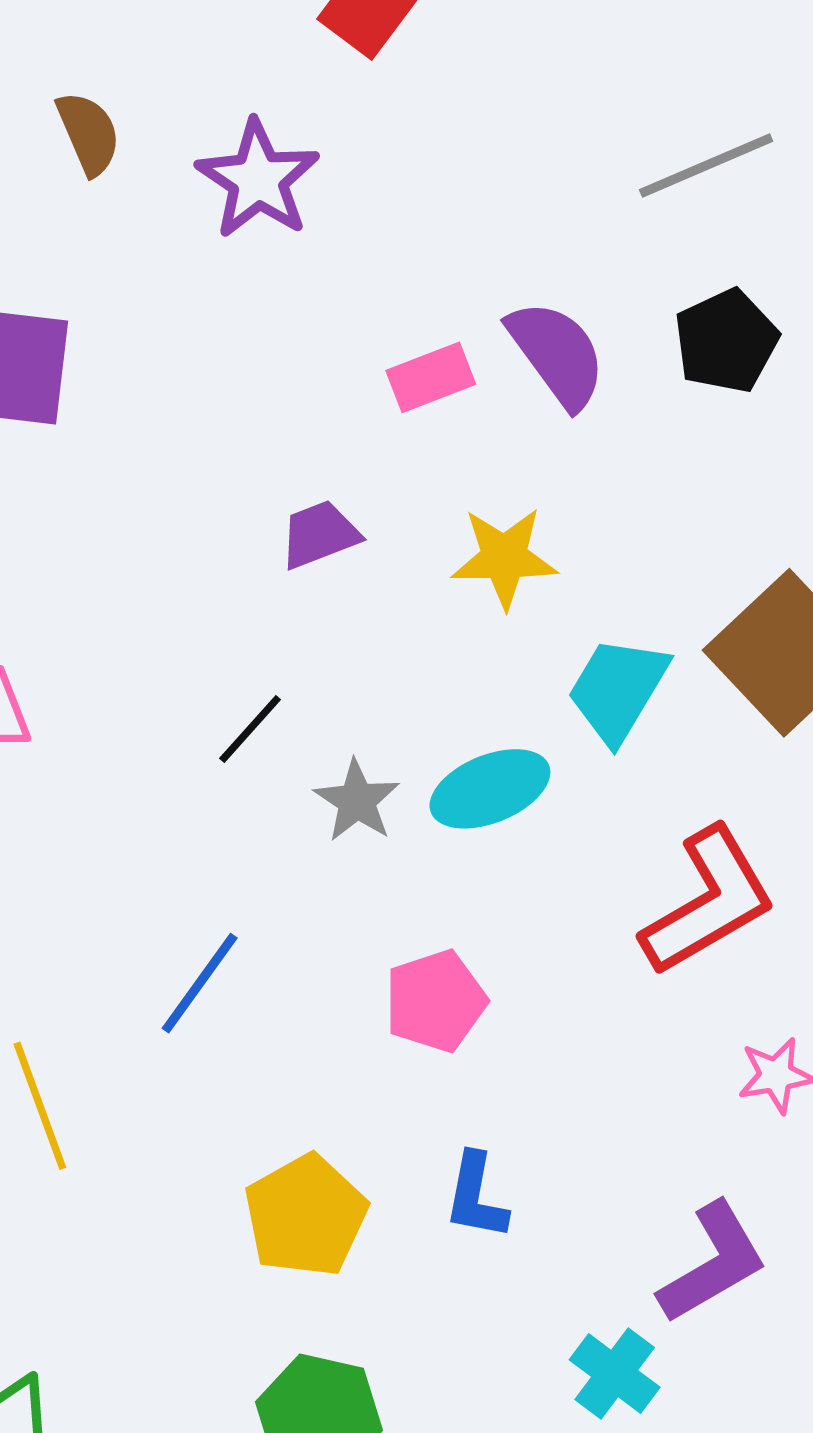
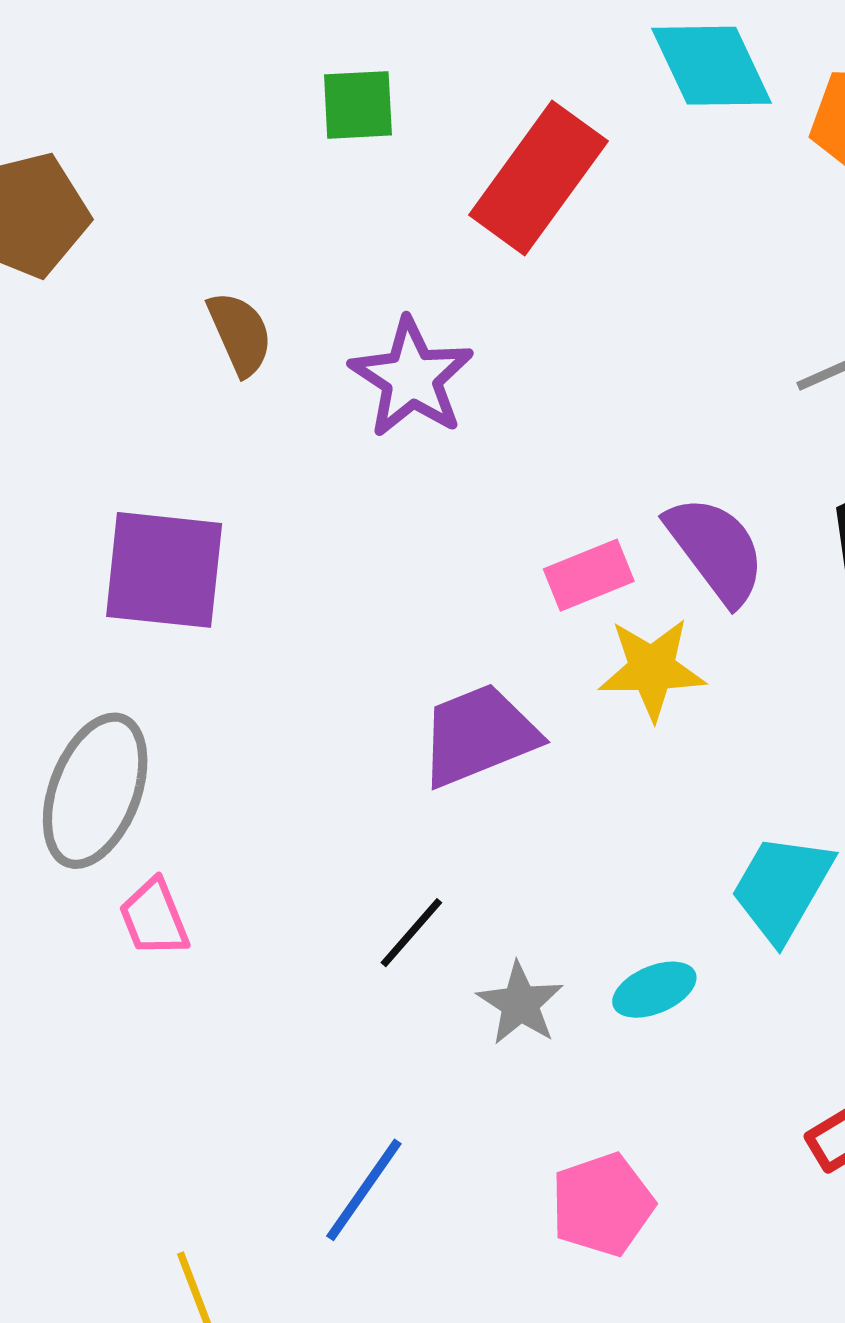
purple trapezoid: (320, 534) -> (479, 735), size x1.5
yellow star: (504, 558) -> (652, 669), moved
cyan ellipse: (490, 789) -> (654, 990), size x0.7

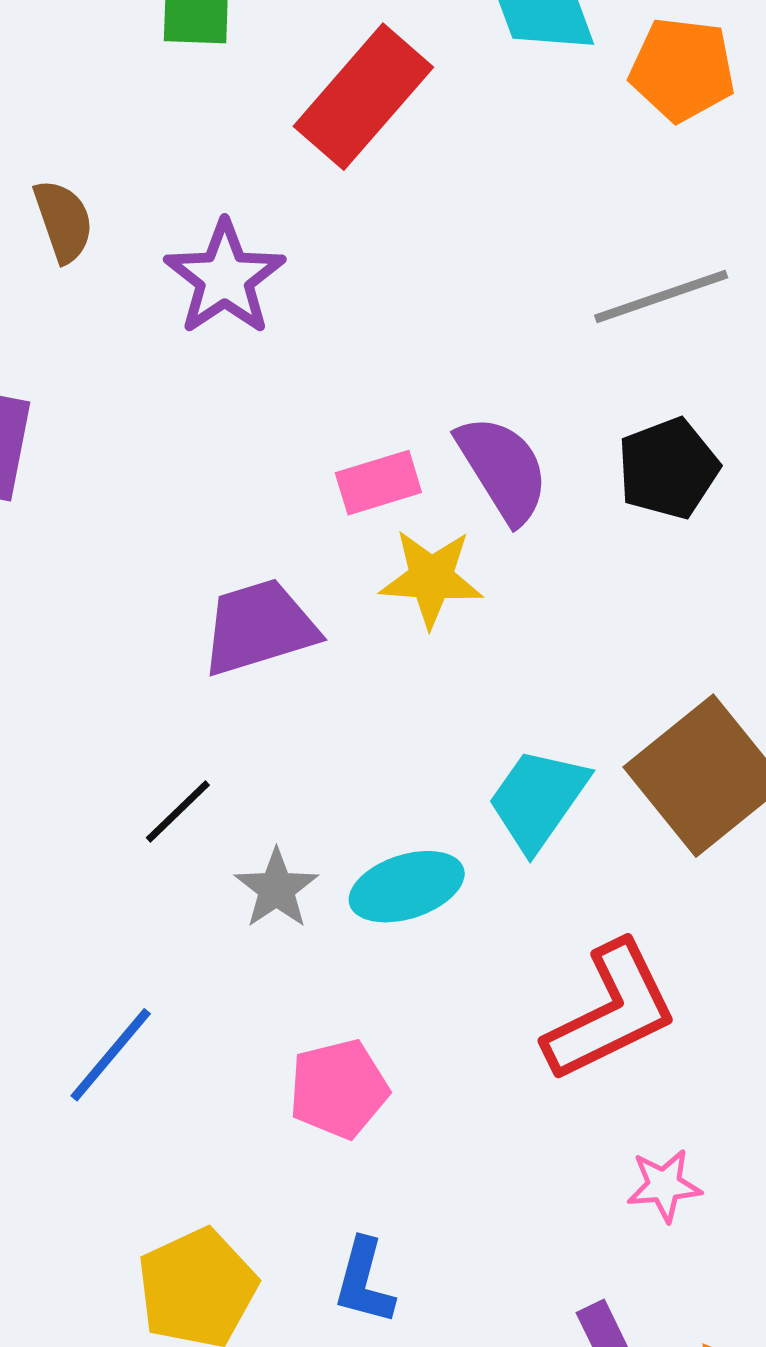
cyan ellipse: (654, 990) -> (407, 887), size x1.4

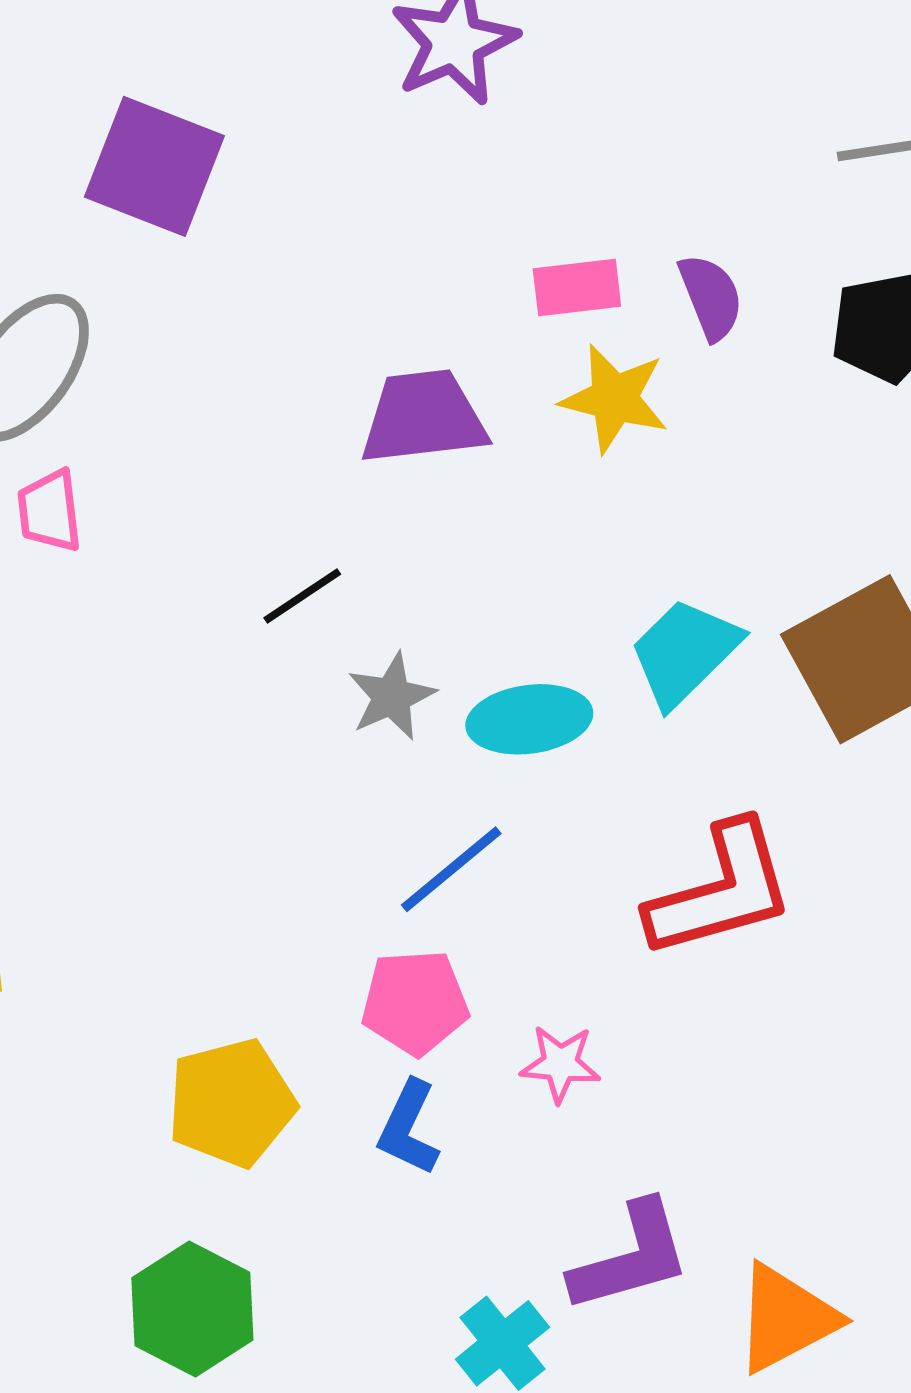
purple semicircle: (503, 469) -> (711, 297), size x0.7
blue line: (111, 1055) -> (451, 869), moved
pink pentagon: (339, 1089) -> (415, 1002), moved
pink star: (664, 1185) -> (560, 1064), moved

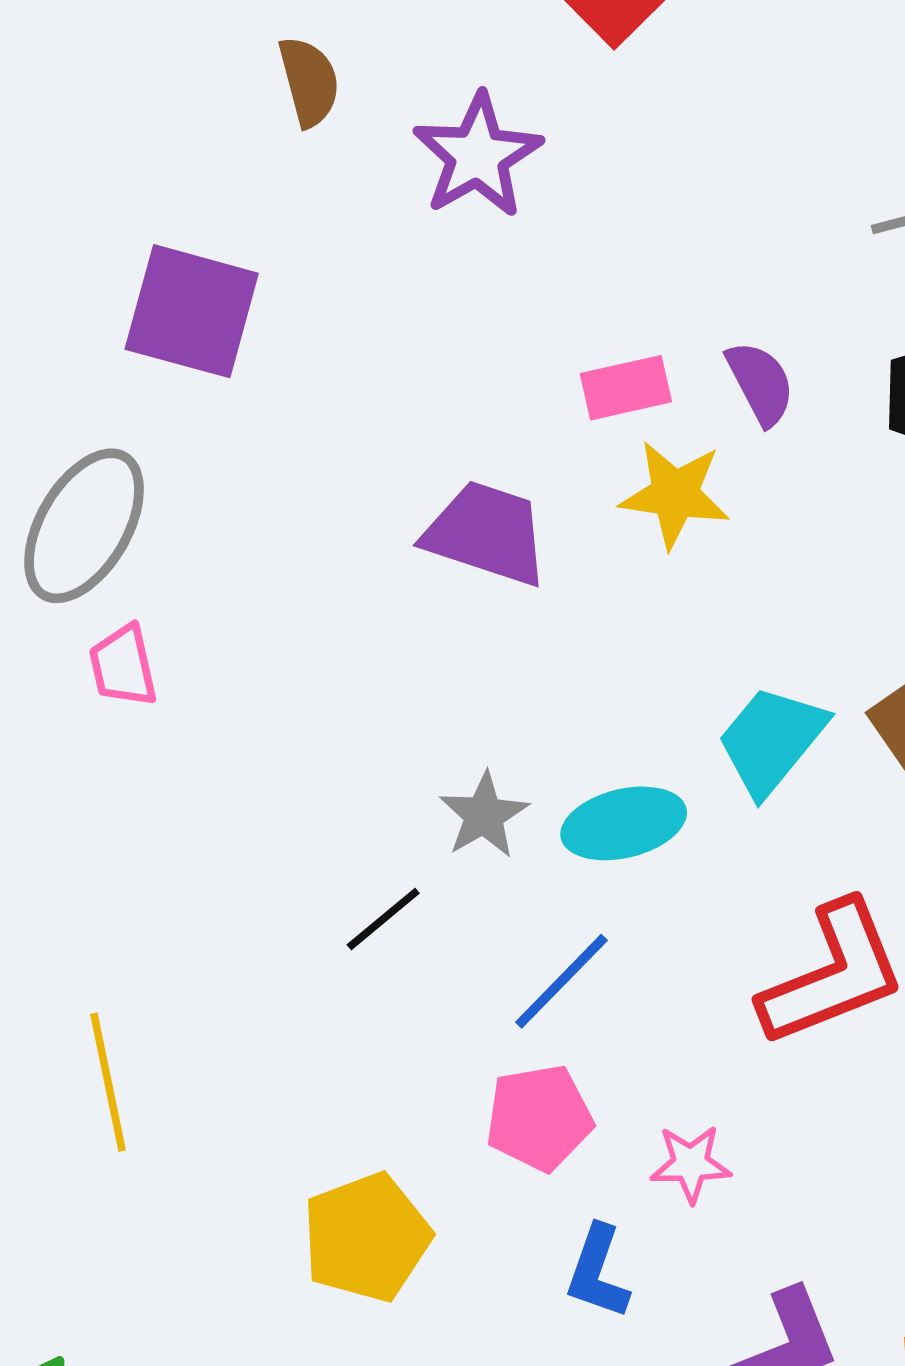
purple trapezoid: (423, 417) -> (486, 533), turned 31
black line: (302, 596) -> (383, 919), moved
blue L-shape: (409, 1128) -> (598, 1272), moved

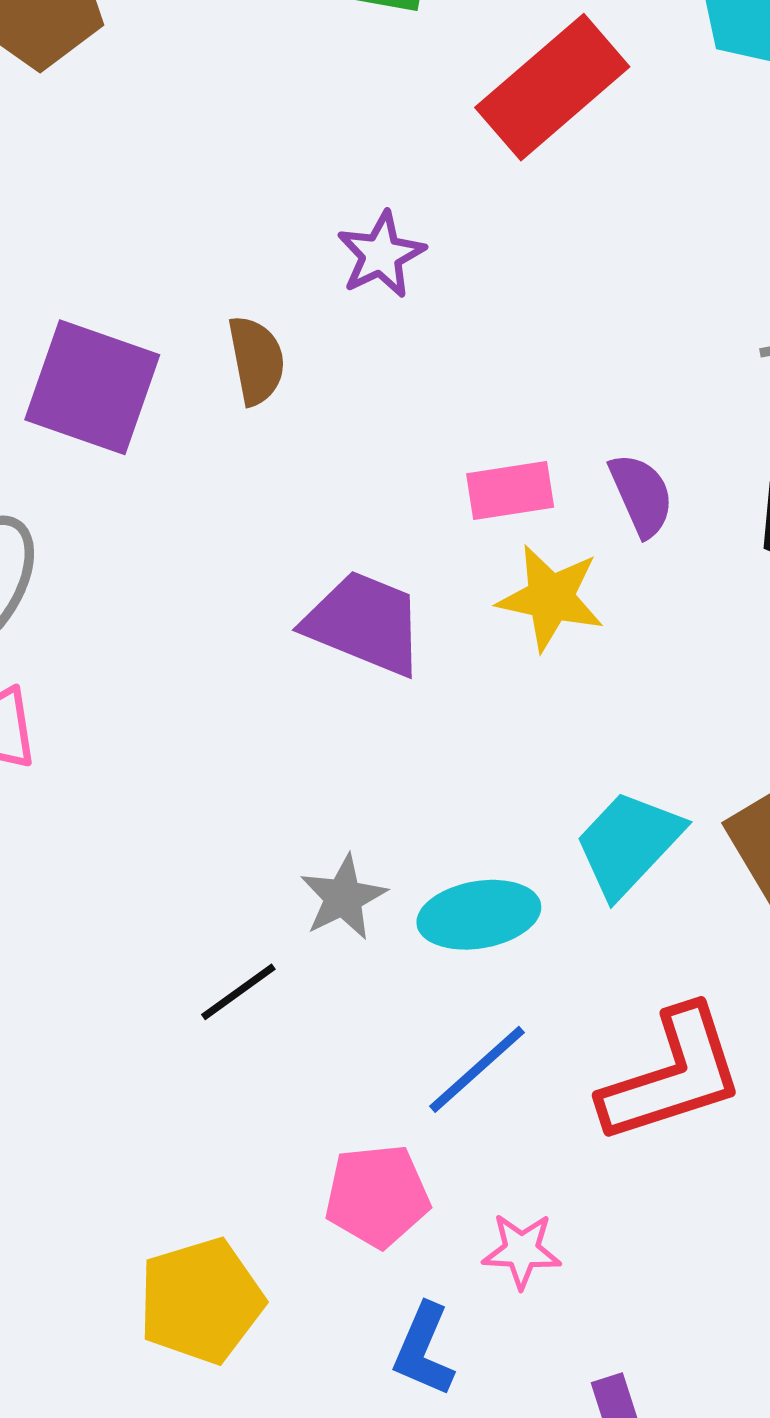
brown semicircle: (309, 82) -> (256, 360), moved
purple star: (478, 156) -> (381, 255), size x0.7
blue line: (561, 981) -> (477, 1069), moved

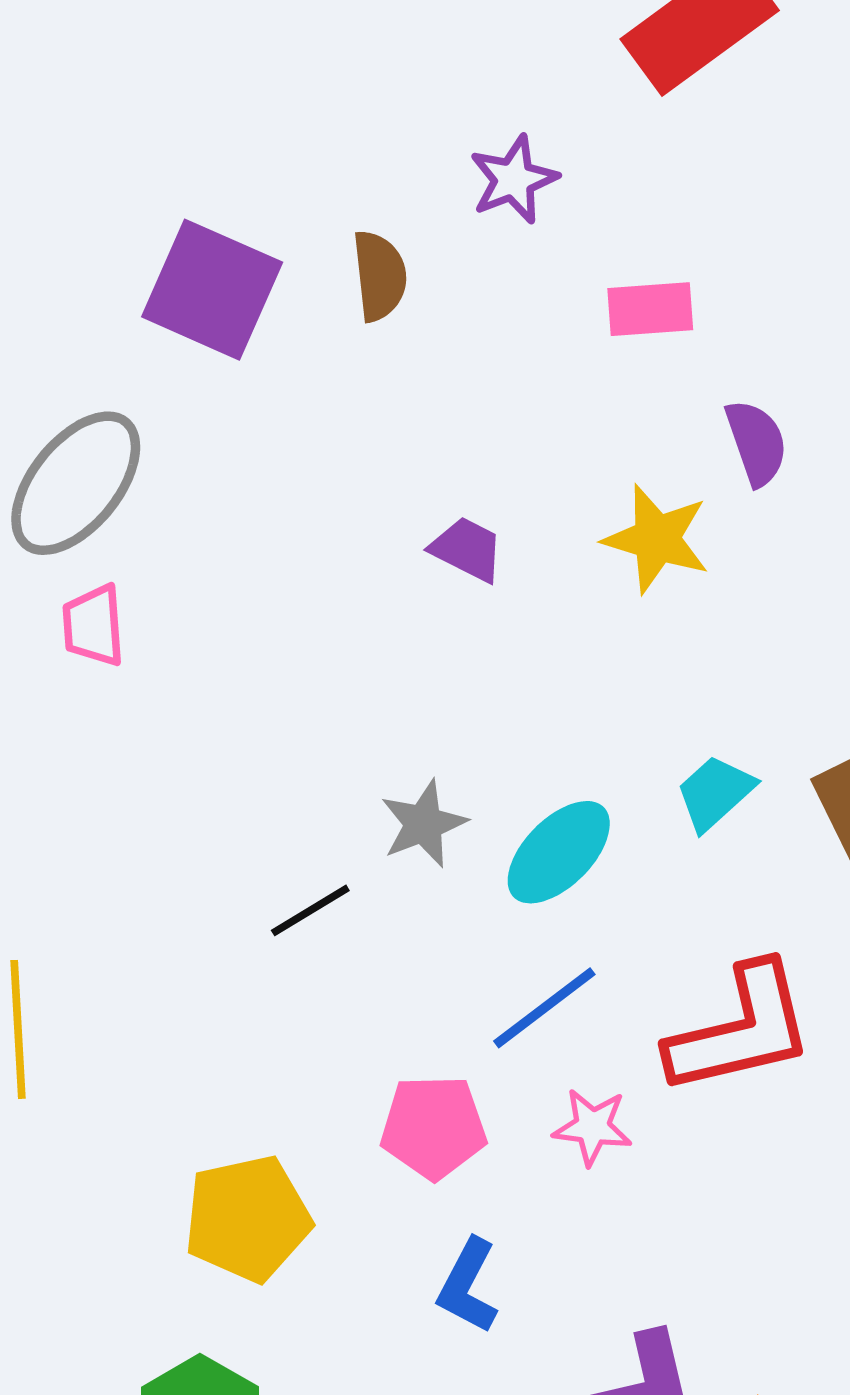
pink rectangle: (510, 491) -> (650, 309), moved
purple trapezoid: (364, 623) -> (467, 549), size x0.6
cyan trapezoid: (628, 844) -> (715, 793), size x0.7
cyan ellipse: (479, 915) -> (559, 852), turned -40
pink star: (522, 1251) -> (592, 1127), moved

